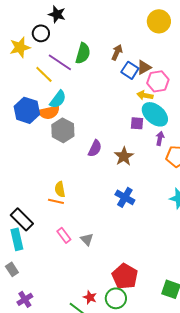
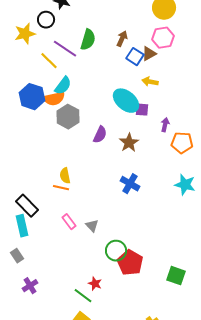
pink hexagon: (158, 81) -> (163, 38), moved
cyan ellipse: (155, 114) -> (126, 101), moved
green circle: (116, 298) -> (116, 251), moved

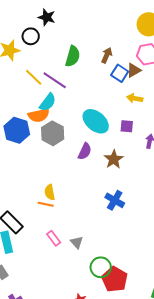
purple line: (65, 49) -> (55, 80), moved
blue hexagon: (32, 97) -> (17, 130), moved
cyan ellipse: (126, 101) -> (96, 121), moved

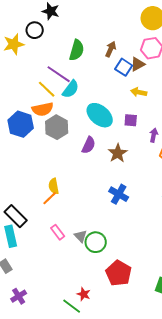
yellow line: (34, 77) -> (47, 89), moved
cyan semicircle: (48, 102) -> (71, 89), moved
orange line: (46, 204) -> (50, 198), turned -56
green circle: (101, 267) -> (96, 242), moved

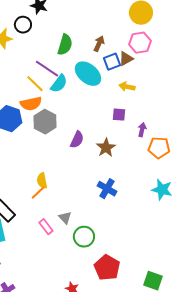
blue square: (124, 67) -> (112, 62), turned 36
cyan ellipse: (100, 115) -> (88, 74), moved
gray triangle: (81, 236) -> (65, 218), moved

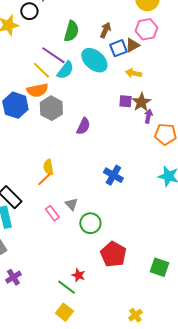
brown star: (106, 148) -> (141, 102), moved

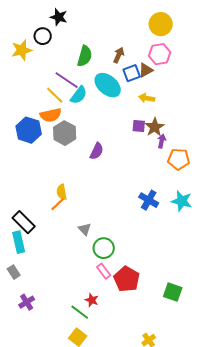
blue cross: (113, 175) -> (149, 200), moved
pink rectangle: (52, 213) -> (104, 271), moved

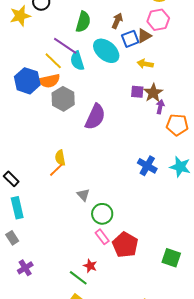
cyan semicircle: (79, 95) -> (77, 61), turned 126
blue hexagon: (29, 130) -> (27, 81), moved
purple semicircle: (97, 151) -> (95, 117), size x1.5
black rectangle: (24, 222) -> (11, 179), moved, size x0.7

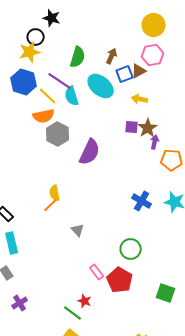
yellow star: (20, 16) -> (30, 52), moved
blue hexagon: (27, 81) -> (24, 82), moved
green circle: (102, 214) -> (131, 249), moved

